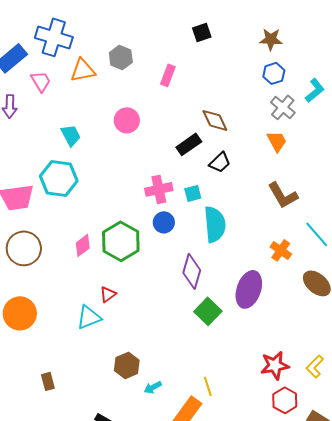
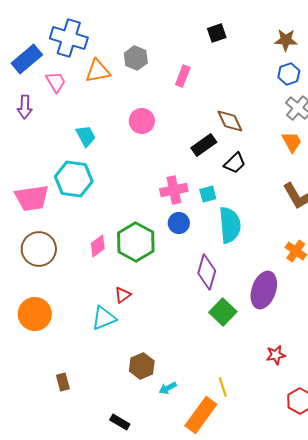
red star: (275, 365) -> (276, 355), moved, size x0.7

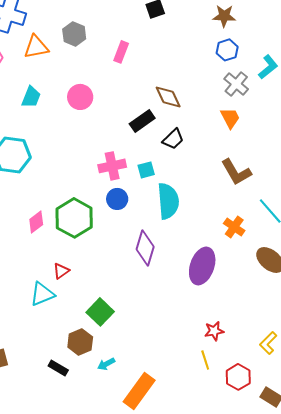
cyan trapezoid: (86, 136) -> (31, 97), moved, turned 50
green square: (223, 312) -> (100, 312), moved
yellow line: (223, 387) -> (205, 360), moved
black rectangle: (120, 422) -> (58, 368), moved

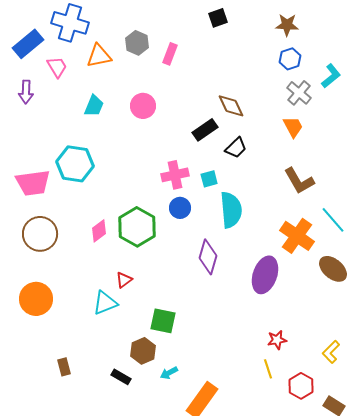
pink rectangle: (121, 52) -> (170, 54), moved
orange cross: (234, 227) -> (297, 236), size x1.6
green square: (100, 312) -> (163, 321), turned -32

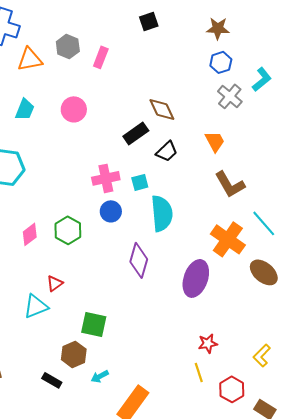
orange trapezoid: (293, 127) -> (215, 141), moved
green hexagon: (137, 227) -> (68, 230), size x0.7

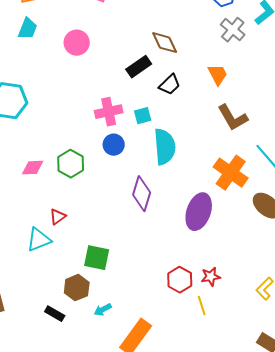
cyan trapezoid: (25, 109) -> (28, 29), moved
pink diamond: (30, 234) -> (33, 168), turned 35
red hexagon: (232, 389) -> (180, 280), moved

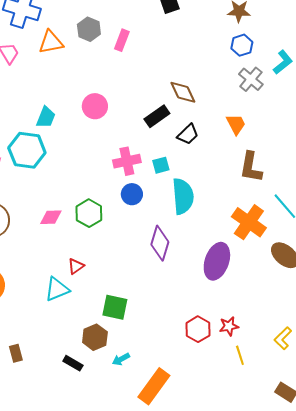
cyan trapezoid: (28, 29) -> (46, 117), moved
pink circle: (77, 43) -> (95, 106), moved
brown L-shape: (233, 118) -> (251, 167), turned 40
yellow line: (202, 306) -> (240, 355), moved

